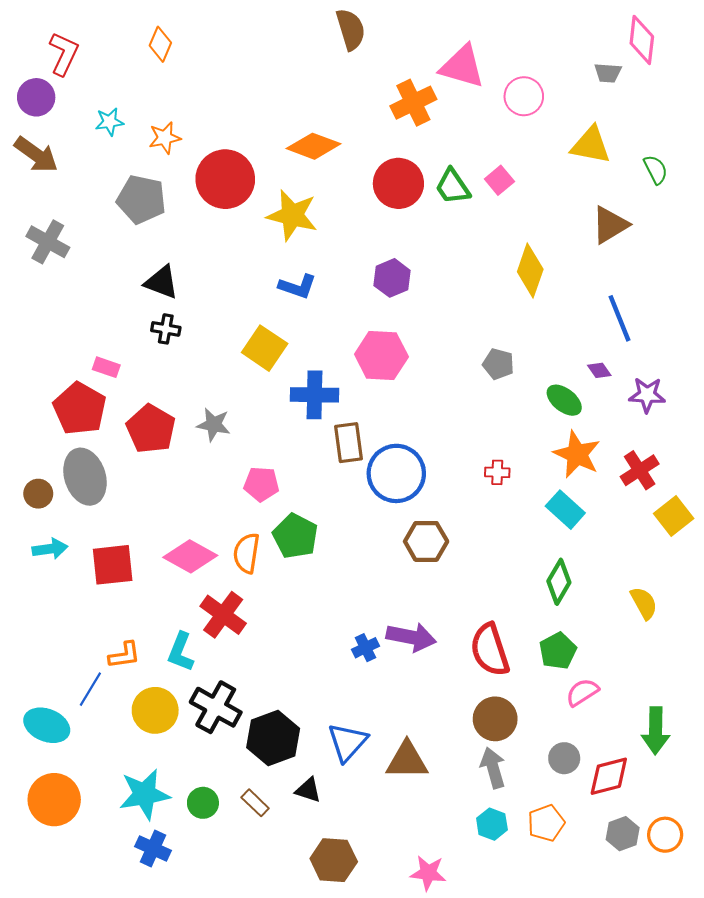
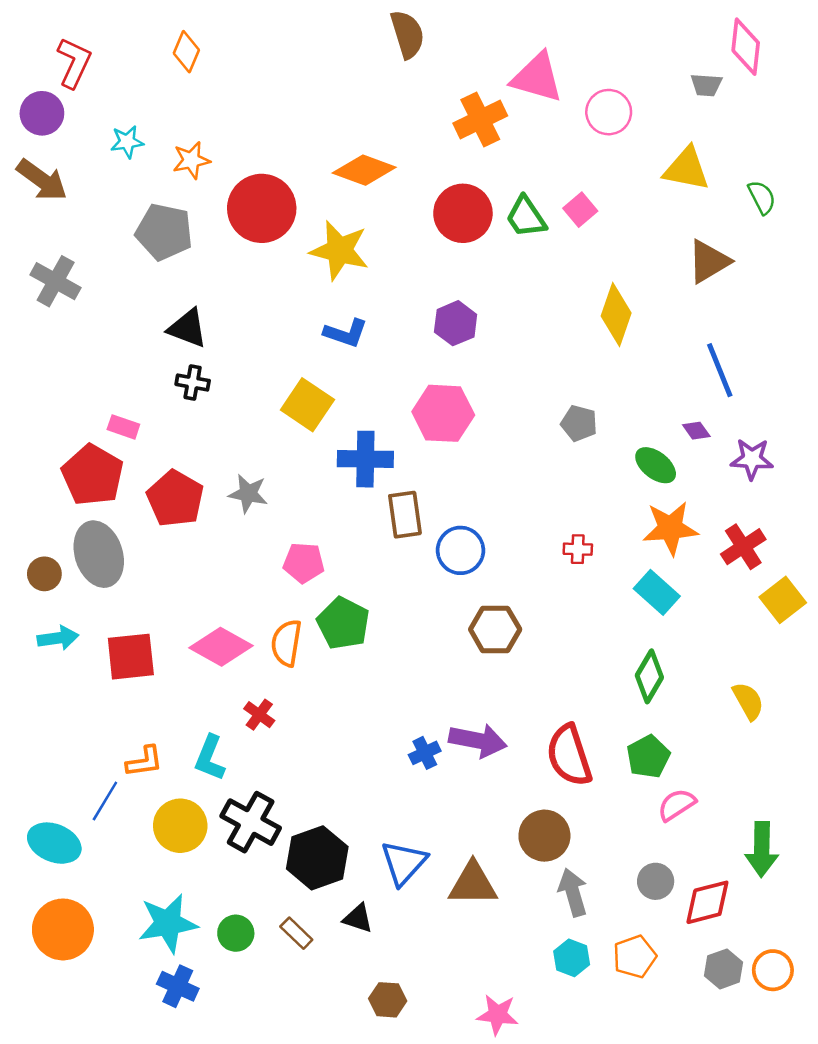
orange star: (577, 454) -> (670, 528), turned -30
blue circle: (396, 473) -> (460, 550), size x0.7
red cross: (223, 615) -> (259, 715), size x0.6
brown circle: (495, 719) -> (544, 836), moved
brown hexagon: (334, 860) -> (388, 1000), size x0.7

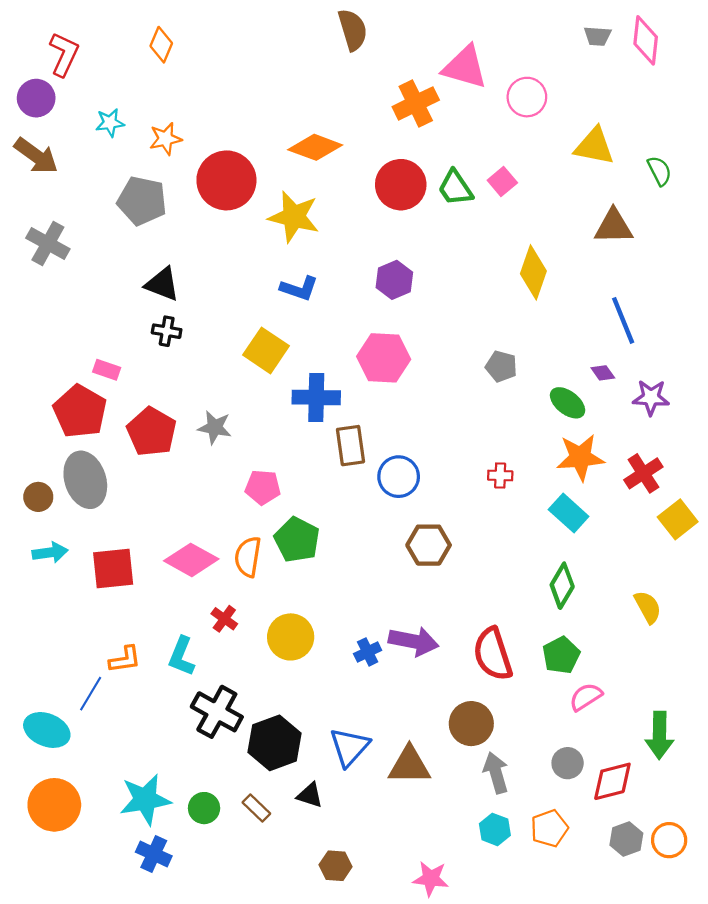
gray trapezoid: (706, 85) -> (597, 36), moved
brown triangle: (709, 261) -> (614, 226), turned 30
yellow circle: (180, 826) -> (291, 637), moved

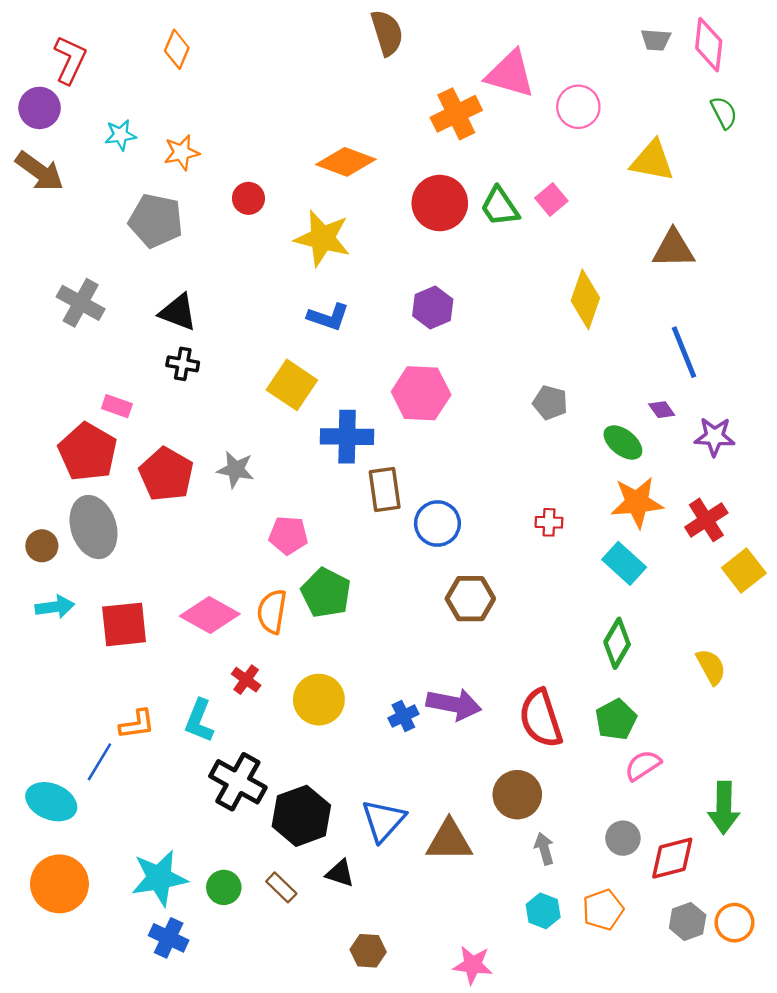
green semicircle: (659, 171) -> (724, 113), moved
red circle: (226, 180) -> (248, 198), size x0.5
gray cross: (48, 244) -> (81, 303), moved
gray arrow: (496, 773) -> (544, 849), size x0.7

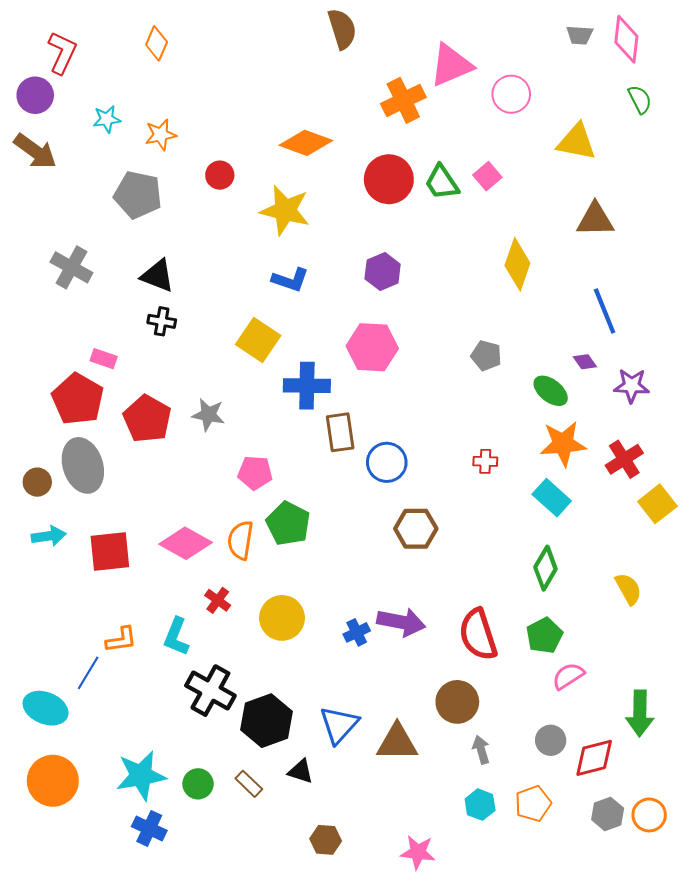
pink triangle: (510, 74) -> (451, 65), turned -39

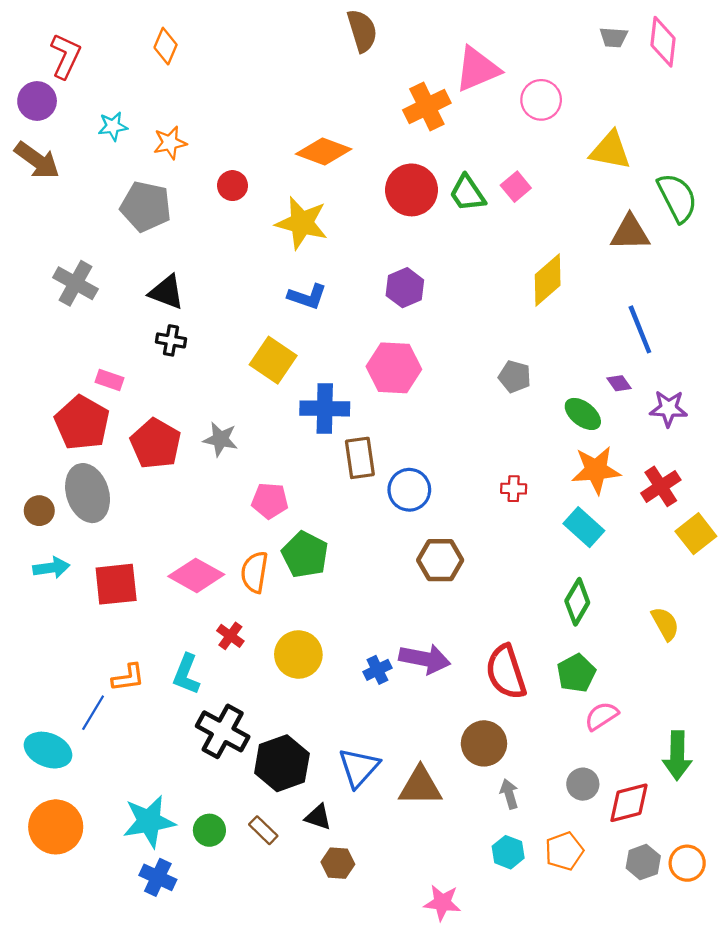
green semicircle: (640, 99) -> (677, 198), moved, size x1.6
yellow diamond: (517, 264) -> (548, 280), turned 30
brown hexagon: (326, 840) -> (338, 863), moved

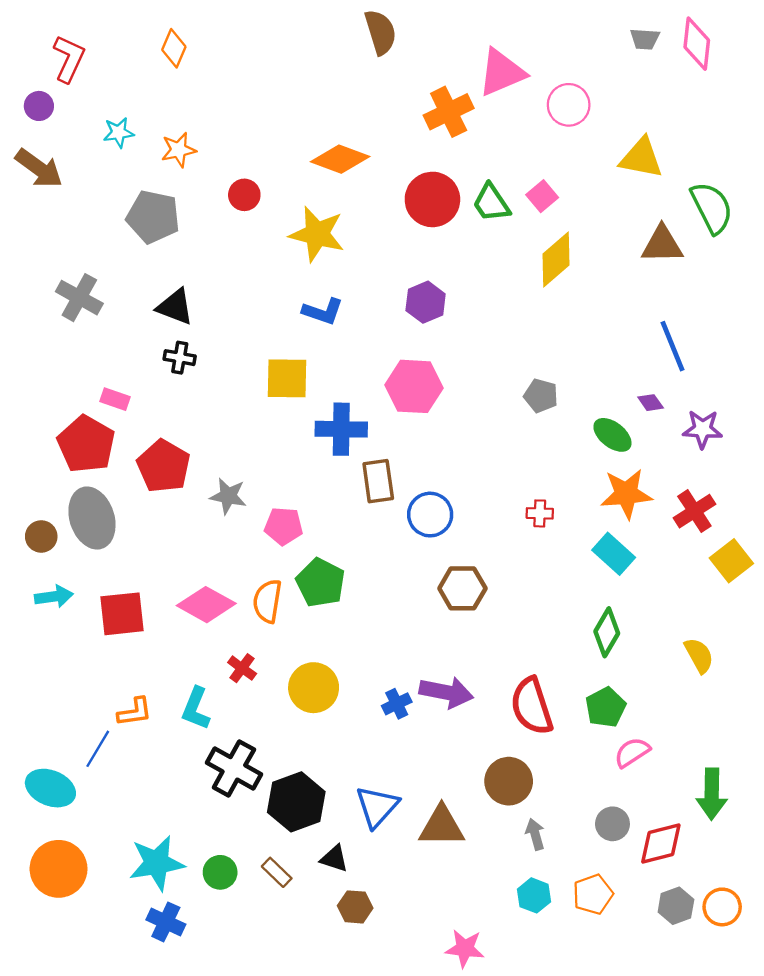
purple circle: (37, 101) -> (39, 106), size x0.7
yellow diamond: (548, 280) -> (556, 259), moved
yellow square: (273, 360) -> (287, 378), turned -33
gray star: (220, 439) -> (228, 496), moved

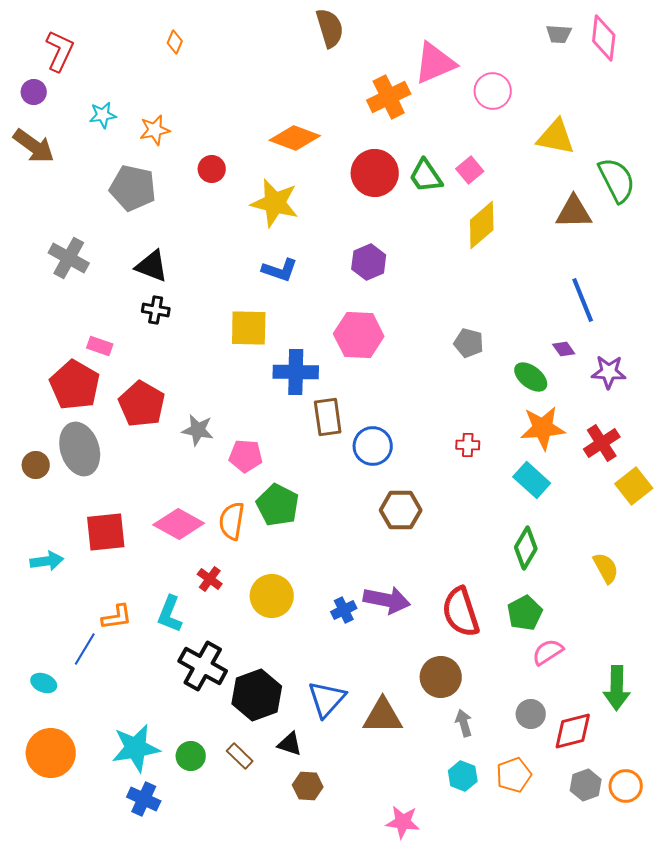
orange diamond: (174, 48) -> (175, 42), moved, size x0.7
cyan arrow: (54, 596) -> (47, 561), moved
cyan ellipse: (50, 788) -> (44, 683), size x0.6

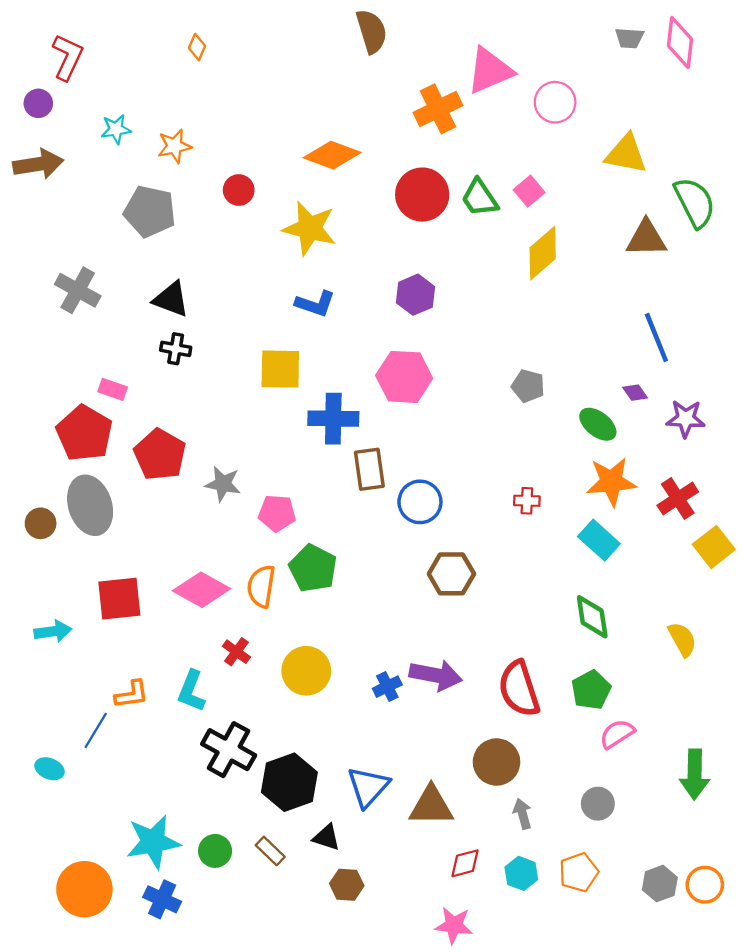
brown arrow: (34, 146) -> (38, 164), turned -45
green diamond: (526, 548) -> (592, 617), turned -39
red diamond: (573, 731) -> (465, 863), moved, size x0.7
orange circle: (51, 753) -> (84, 889), moved

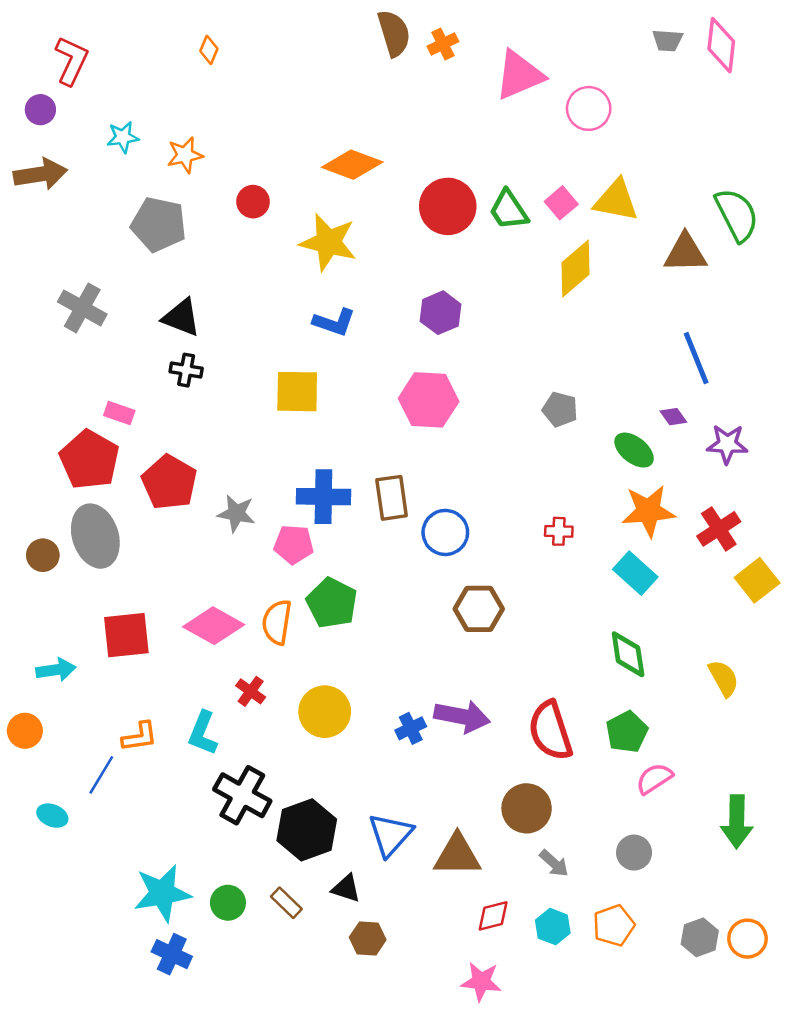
orange cross: (438, 109) -> (443, 44), moved, size x0.6
yellow triangle: (626, 154) -> (616, 200), moved
blue cross: (333, 419) -> (323, 497), moved
gray arrow: (522, 814) -> (554, 863), turned 148
orange circle: (84, 889) -> (25, 731), moved, size x0.6

